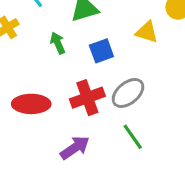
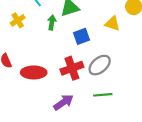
green arrow: (58, 43) -> (52, 22), moved, turned 32
green line: (133, 137) -> (103, 95), turned -60

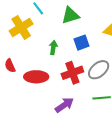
yellow cross: (18, 20) -> (21, 27), size x1.6
green arrow: (52, 22) -> (53, 48), moved

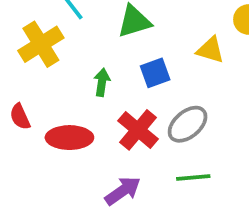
red cross: (72, 73) -> (138, 130), turned -30

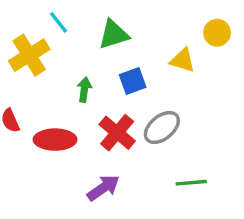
green line: (193, 178) -> (191, 183), moved

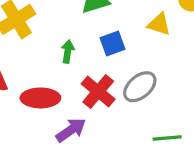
purple arrow: (103, 188) -> (71, 130), moved

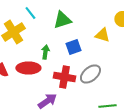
red cross: (98, 92) -> (64, 77), turned -30
red ellipse: (40, 98) -> (28, 68), moved

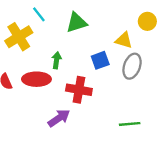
blue square: (73, 47) -> (100, 60), moved
gray ellipse: (90, 74) -> (132, 66), moved, turned -30

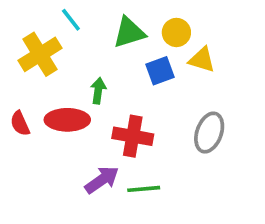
yellow circle: (147, 21) -> (176, 32), moved
blue square: (100, 60) -> (160, 71), moved
gray ellipse: (132, 66) -> (209, 133), moved
green line: (130, 124) -> (144, 189), moved

